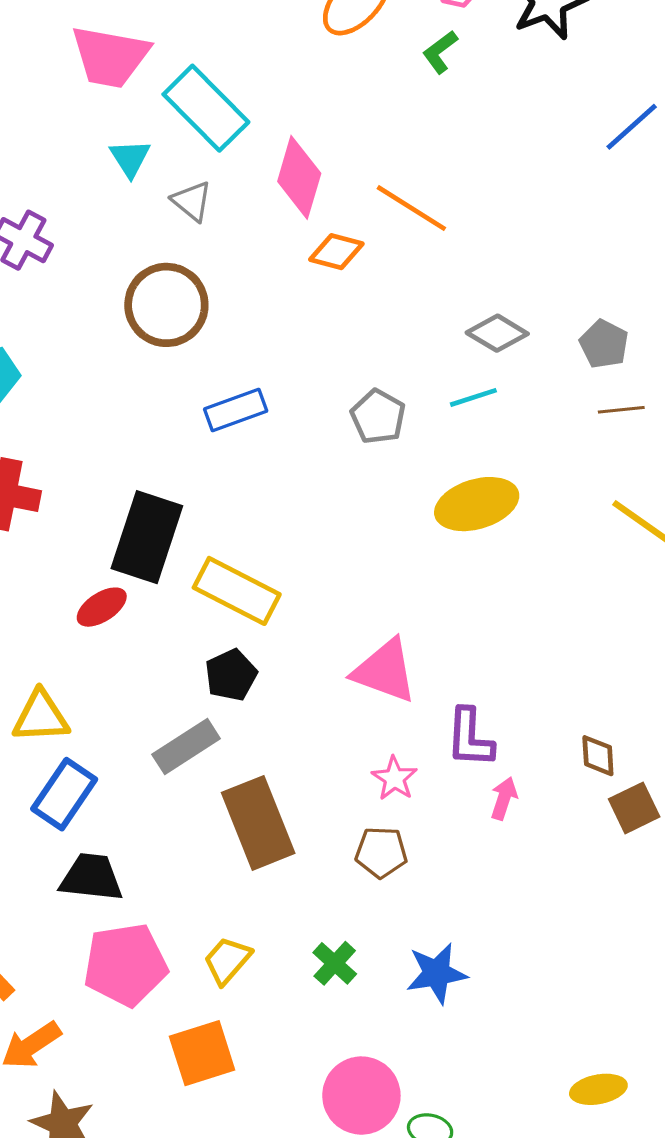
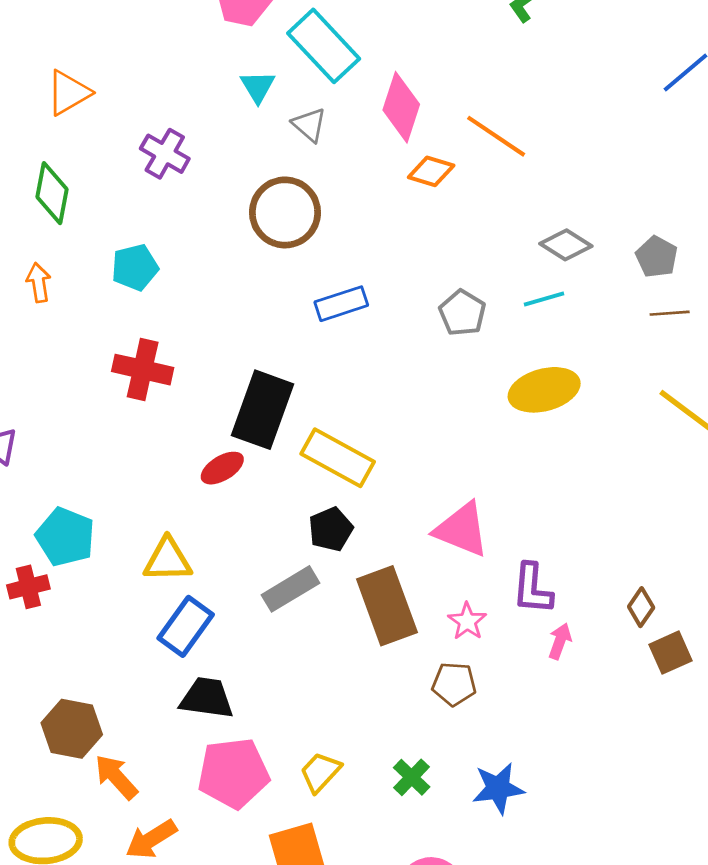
brown diamond: (598, 756) -> (641, 607), turned 36
brown rectangle: (258, 823) -> (387, 606), moved

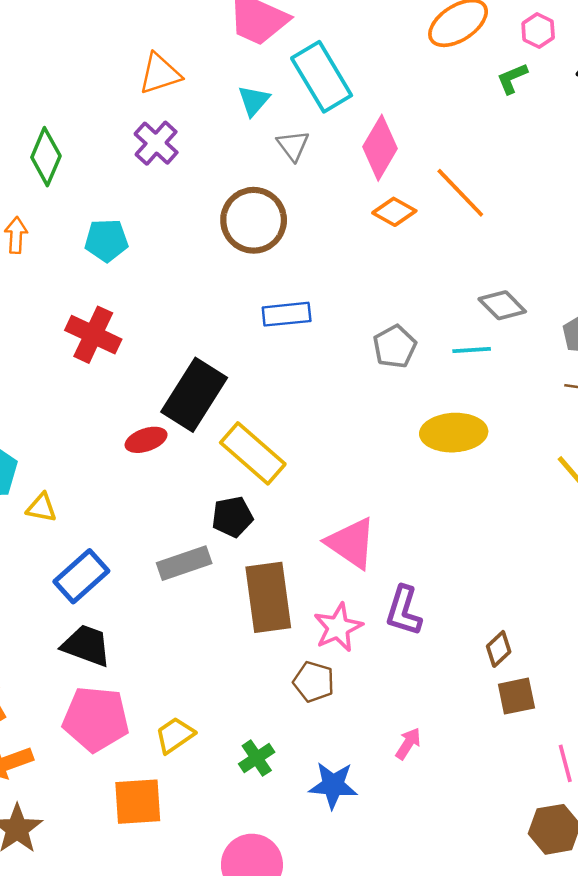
orange triangle: (68, 93) -> (160, 74), moved
yellow triangle: (168, 560) -> (41, 508), moved, size x0.7
pink star: (467, 621) -> (338, 627), size x1.4
pink arrow: (560, 641) -> (408, 744), moved

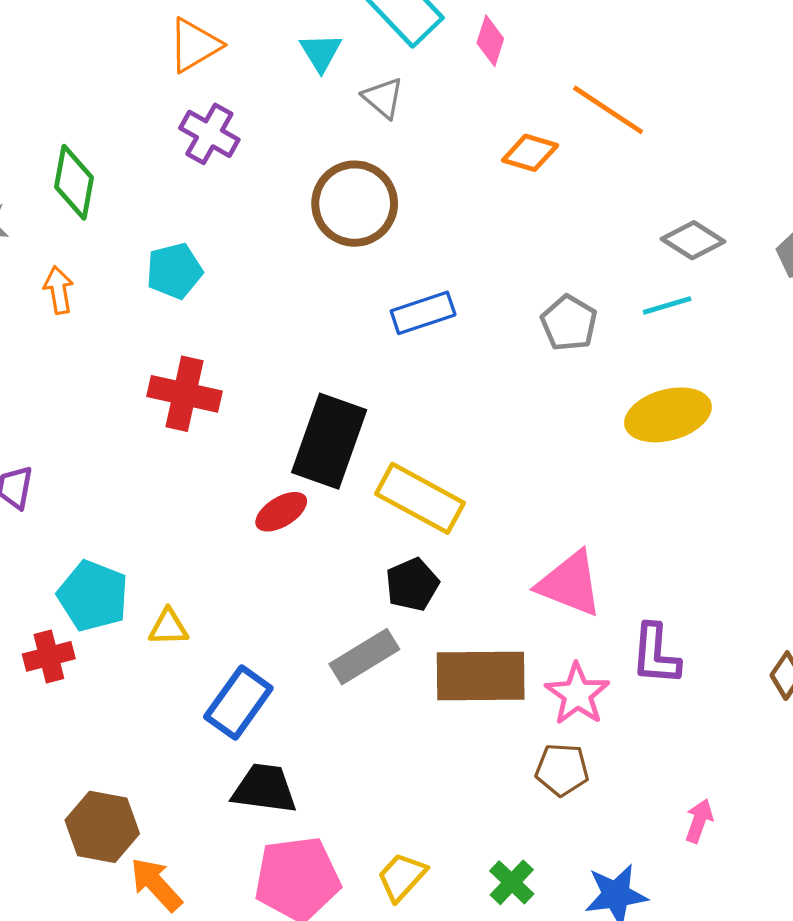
pink diamond: (380, 148) -> (490, 41), moved, size x0.6
brown rectangle: (268, 597) -> (481, 676), turned -70

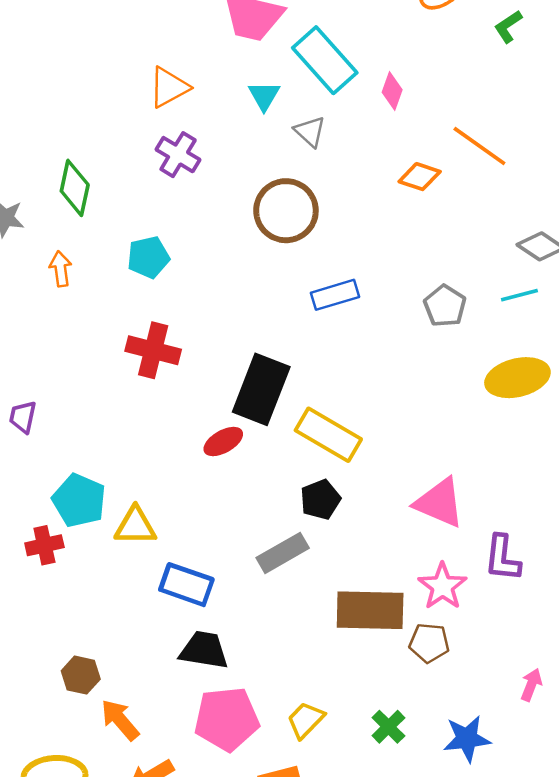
yellow triangle: (168, 627) -> (135, 526), size x1.4
brown rectangle: (481, 676) -> (370, 610), moved
blue rectangle: (238, 703) -> (186, 585), turned 72
brown hexagon: (102, 827) -> (81, 675), size x0.7

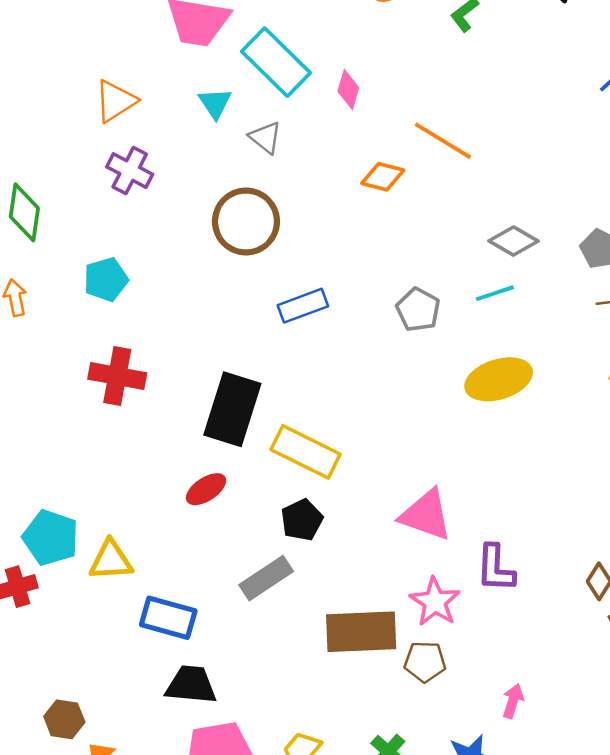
red ellipse: (223, 442) -> (206, 489), moved
pink arrow: (531, 685) -> (513, 701), moved

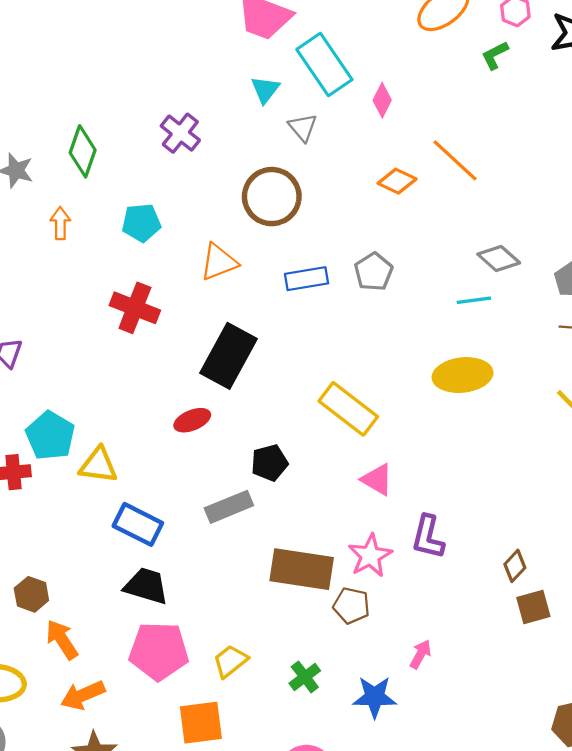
orange triangle: (115, 101) -> (219, 262), moved
gray pentagon: (418, 310) -> (374, 272), moved
yellow rectangle: (306, 452) -> (348, 409), moved
pink triangle: (426, 515) -> (377, 480), size x0.7

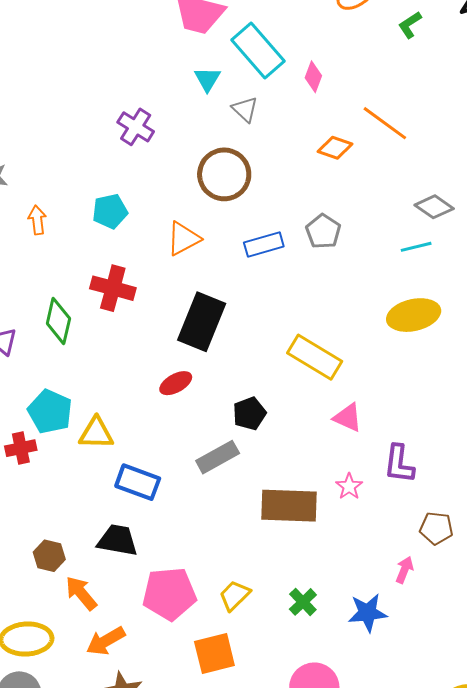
green diamond: (83, 151) -> (58, 321), moved
pink star: (370, 556) -> (349, 486), size x0.7
black trapezoid: (146, 586) -> (118, 540), moved
brown pentagon: (351, 606) -> (436, 528), moved

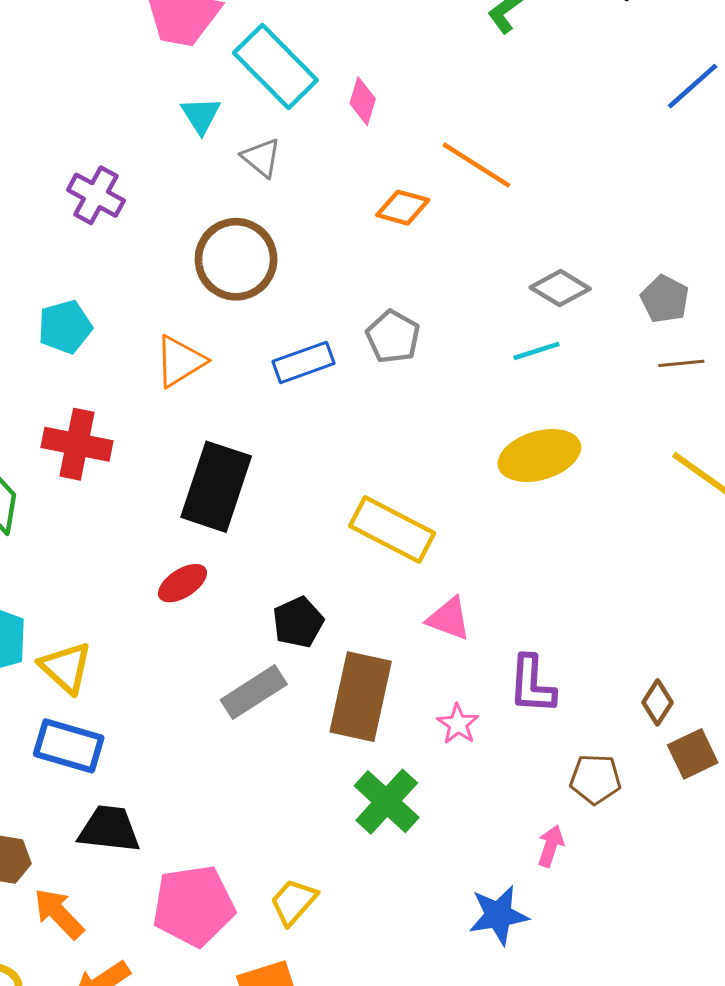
yellow triangle: (96, 433) -> (66, 668), turned 45
blue rectangle: (138, 482) -> (69, 746), moved
brown rectangle: (289, 506) -> (361, 697), moved, turned -76
green cross: (303, 602) -> (387, 802), moved, size x1.5

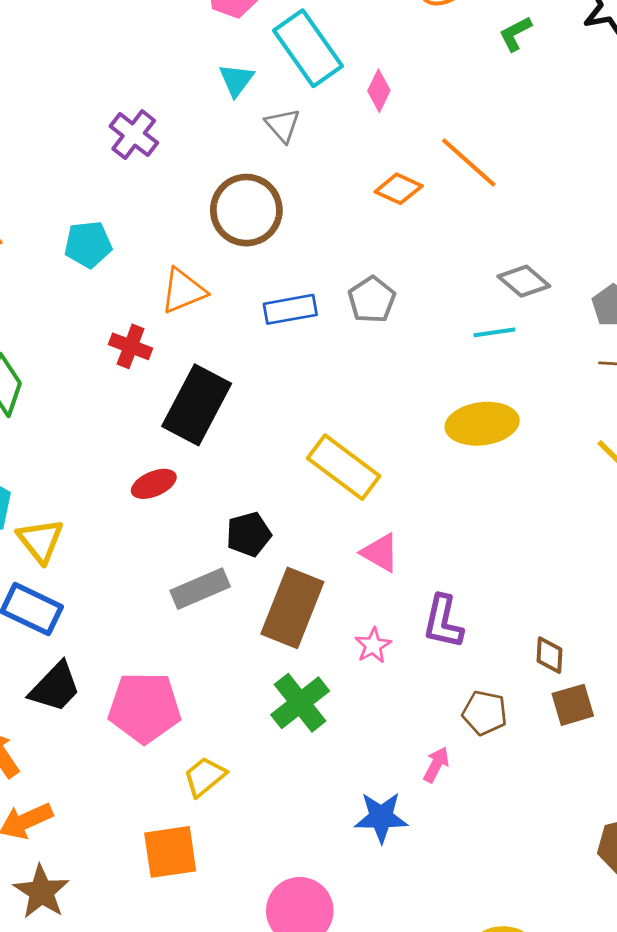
red cross: (77, 444) -> (131, 346), moved, size x0.7
brown diamond: (657, 702) -> (549, 655), turned -39
black trapezoid: (109, 829) -> (55, 687), turned 118
pink pentagon: (194, 906) -> (145, 708), moved

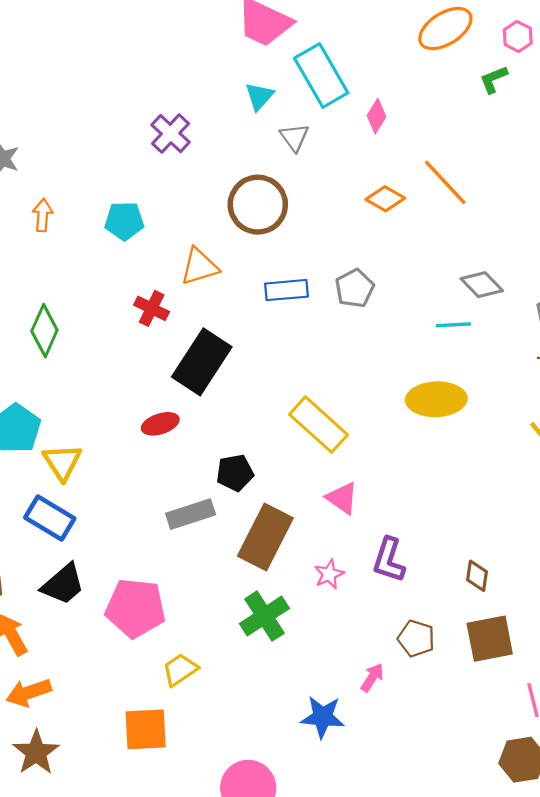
brown diamond: (549, 655) -> (477, 576), moved
brown square: (573, 705) -> (490, 639), size x1.4

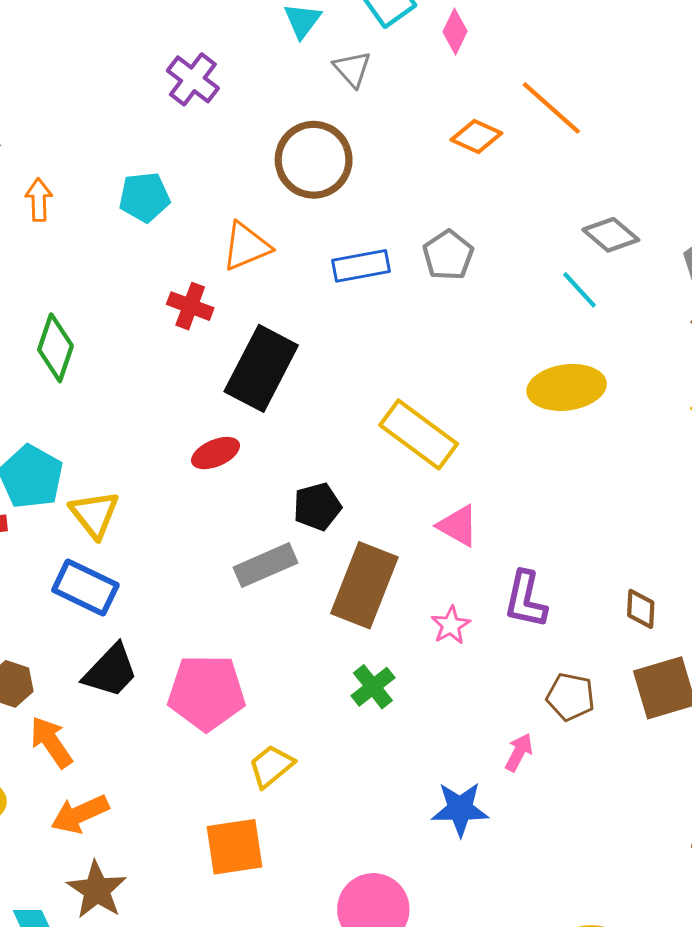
cyan line: (453, 325) -> (580, 290), turned 56
green cross: (264, 616) -> (373, 687), size x0.7

